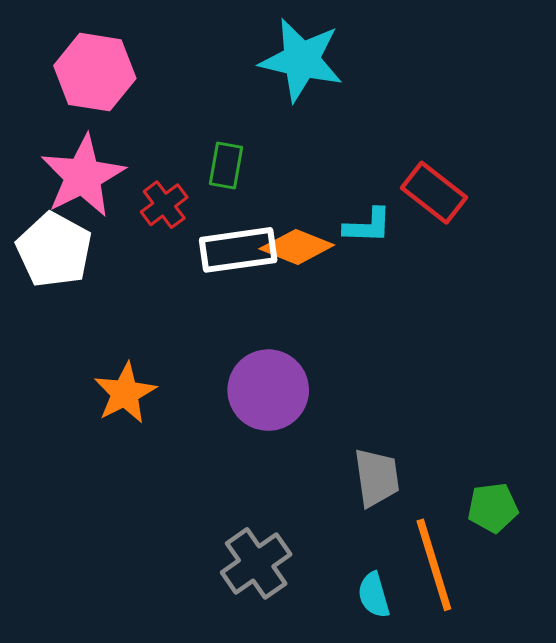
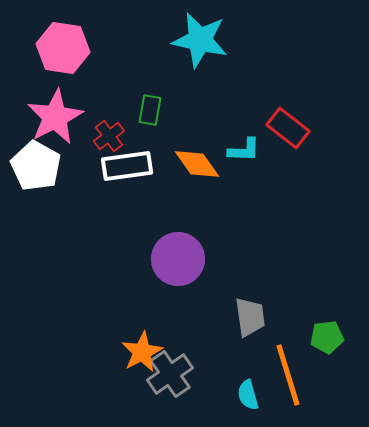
orange diamond: (297, 247) -> (197, 164), turned 33
white rectangle: (238, 250) -> (127, 166), moved
orange star: (125, 393) -> (142, 352), moved

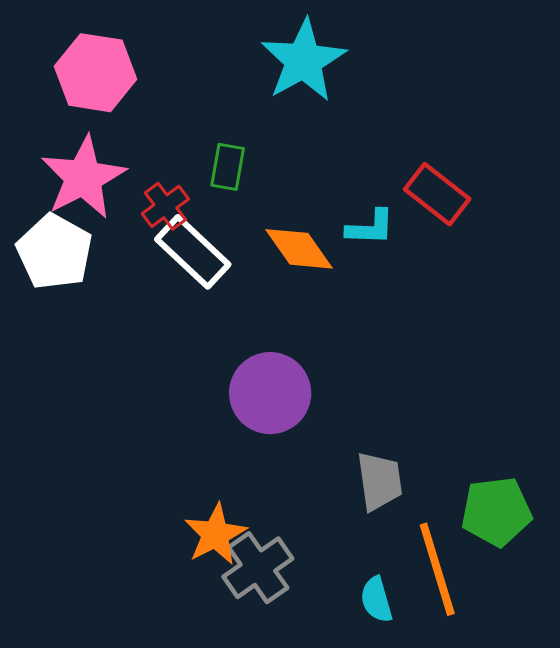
cyan star: (200, 40) -> (304, 61), turned 30
white rectangle: (127, 166) -> (193, 252), turned 51
green pentagon: (327, 337) -> (496, 512), size x1.4

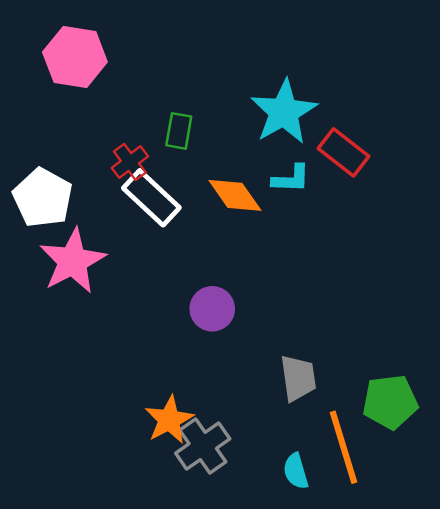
cyan star: (304, 61) -> (284, 112), moved
pink star: (83, 177) -> (73, 261), moved
purple circle: (270, 393) -> (212, 309), size x0.7

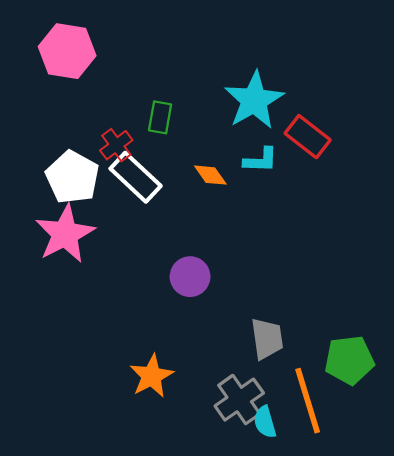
orange diamond: (235, 195) -> (210, 175), size x0.7
white pentagon: (43, 198) -> (72, 177), moved
gray cross: (203, 446) -> (239, 400), moved

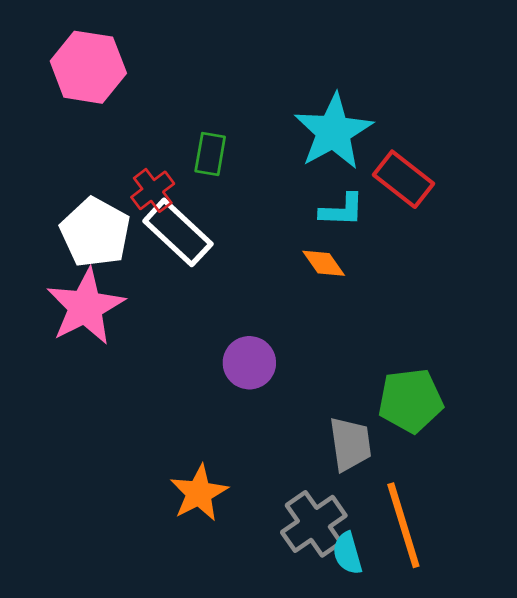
orange diamond: (210, 175) -> (324, 263), moved
green pentagon: (349, 360) -> (410, 401), moved

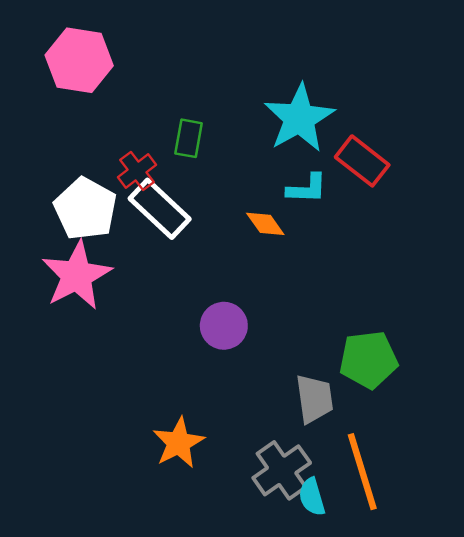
orange diamond: (324, 263) -> (265, 224), moved

